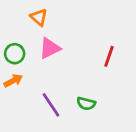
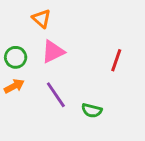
purple line: (51, 105) -> (56, 95), moved

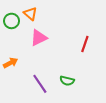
green circle: (16, 57) -> (12, 21), moved
purple line: (56, 95) -> (40, 84), moved

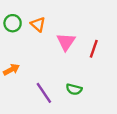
orange triangle: (30, 14) -> (38, 24), moved
pink triangle: (39, 38) -> (66, 42), moved, turned -30

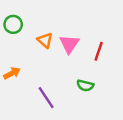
orange triangle: (38, 24) -> (45, 40), moved
green semicircle: (74, 89) -> (85, 85), moved

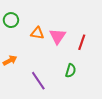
orange triangle: (45, 40) -> (37, 33), turned -32
green semicircle: (85, 85) -> (71, 71), turned -88

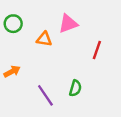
pink triangle: (57, 36) -> (68, 24), moved, turned 36
green semicircle: (71, 71) -> (75, 88), moved

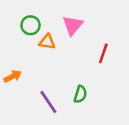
green circle: (13, 24) -> (31, 25), moved
pink triangle: (68, 24) -> (73, 25), turned -30

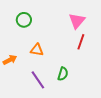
pink triangle: (73, 25) -> (77, 21), moved
orange triangle: (47, 42) -> (37, 50), moved

